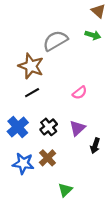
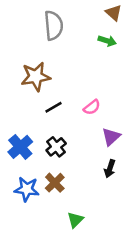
gray semicircle: (55, 41) -> (54, 25), moved, turned 115
brown star: (31, 66) -> (36, 77), turned -30
black line: (32, 93) -> (54, 107), moved
purple triangle: (77, 128) -> (111, 137), moved

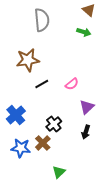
black cross: (56, 147) -> (54, 124), moved

